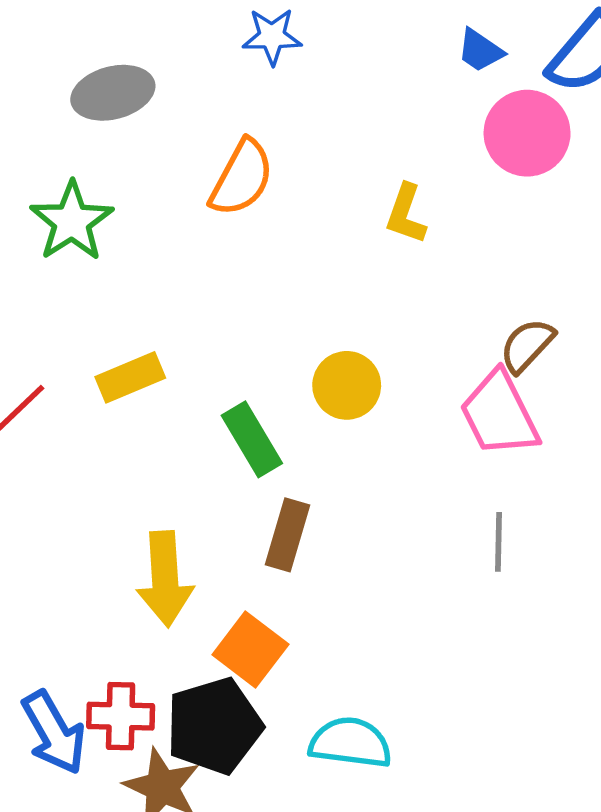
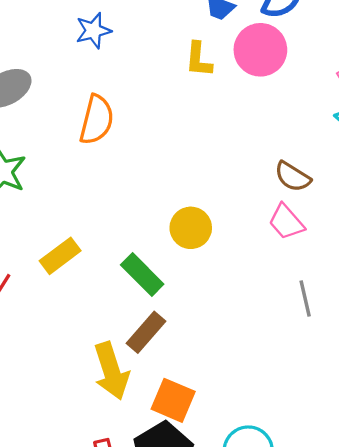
yellow L-shape: (406, 214) -> (199, 60), moved
brown semicircle: (527, 345) -> (293, 177), turned -87
pink trapezoid: (499, 414) -> (286, 222), size x0.7
brown rectangle: (287, 535) -> (146, 332), moved, turned 39

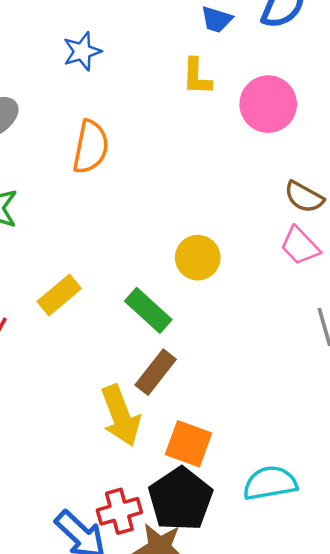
pink circle: (260, 50) -> (268, 104), moved

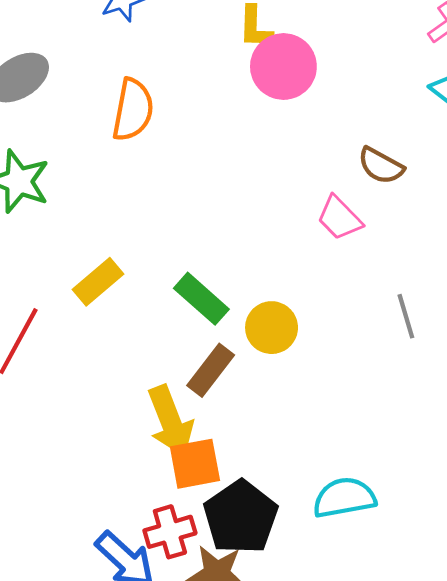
pink circle: (268, 104) -> (283, 67), moved
pink trapezoid: (300, 246) -> (339, 218), moved
yellow circle: (198, 258) -> (272, 328), moved
orange square: (189, 444) -> (195, 464), moved, turned -30

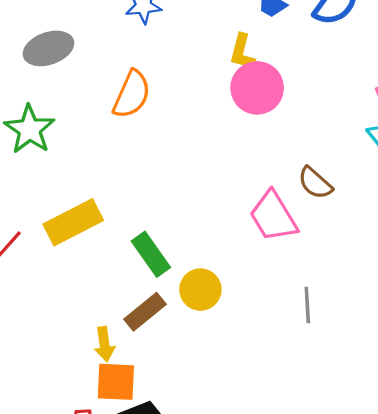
pink trapezoid: (339, 218) -> (273, 216), size x1.4
yellow rectangle: (98, 282) -> (73, 222), size x1.4
yellow arrow: (170, 421) -> (104, 344), size x0.6

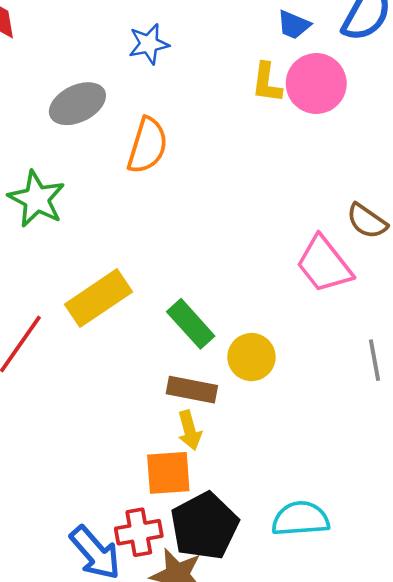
gray ellipse: (48, 48) -> (77, 104), moved
pink circle: (257, 88) -> (316, 83), moved
brown rectangle: (145, 312) -> (192, 390), turned 57
yellow arrow: (104, 344) -> (190, 430), moved

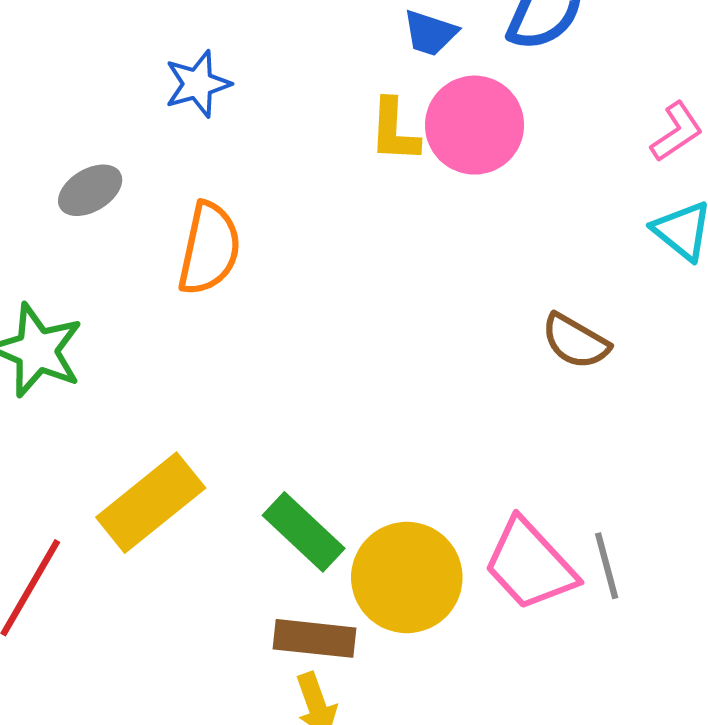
gray ellipse: (77, 104) -> (90, 190), size x0.7
pink trapezoid: (324, 264) -> (530, 565), moved
yellow circle: (251, 357) -> (407, 577), size x1.4

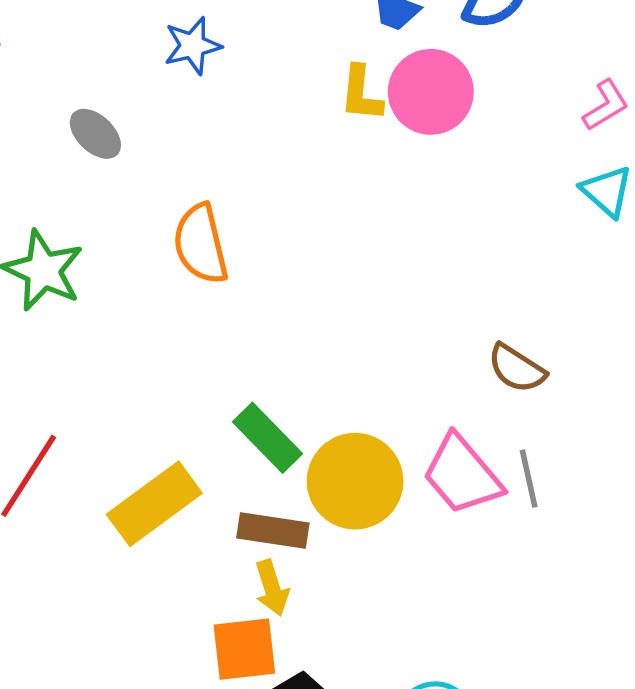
gray ellipse: (90, 190) -> (95, 134), turned 72
orange semicircle: (209, 249) -> (201, 244), moved, turned 152
brown semicircle: (575, 341) -> (517, 368), moved
yellow rectangle: (151, 503) -> (154, 504), moved

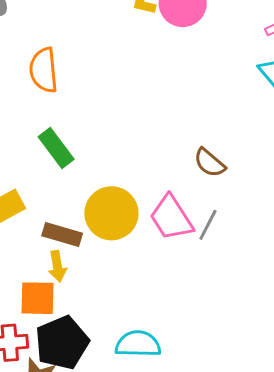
green rectangle: (267, 438) -> (56, 148), moved
gray line: (529, 479) -> (208, 225), turned 32

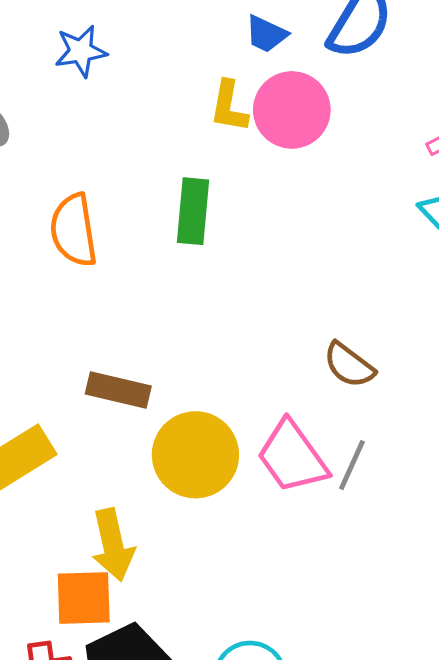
green rectangle: (56, 148) -> (193, 211), moved, turned 45
brown rectangle: (62, 234) -> (118, 390), moved
yellow arrow: (57, 266) -> (113, 545), size x1.4

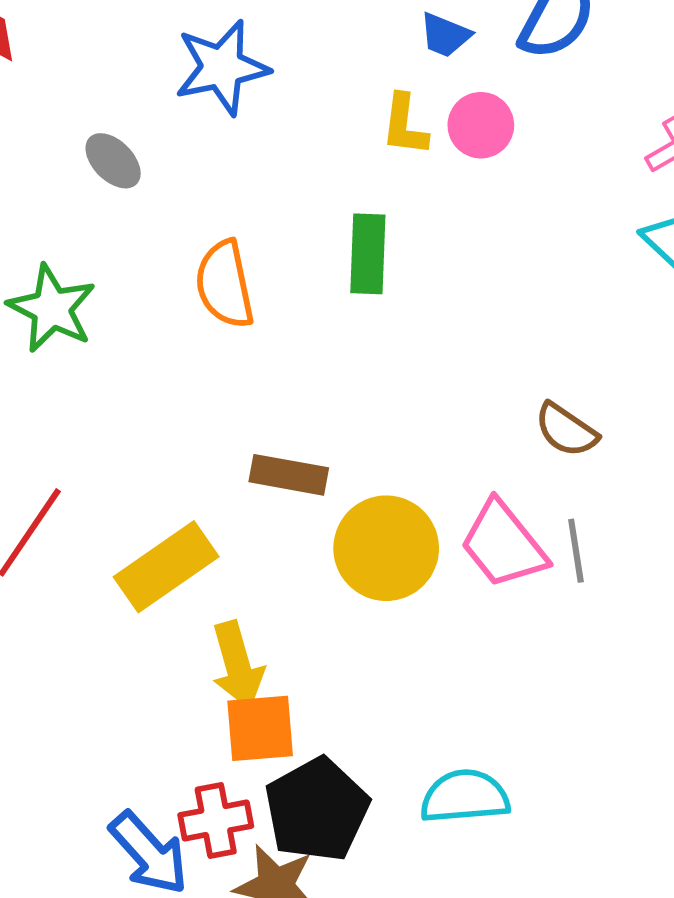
blue star: (81, 51) -> (222, 67), size x1.5
pink circle: (292, 110) -> (481, 125), size x0.7
gray line: (352, 465) -> (576, 551), turned -30
yellow arrow: (113, 545) -> (237, 665), moved

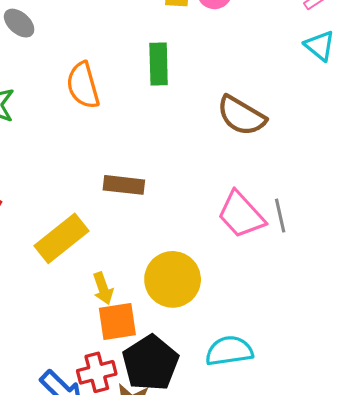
brown semicircle: (566, 430) -> (241, 116), moved, size x1.4
yellow circle: (386, 548) -> (173, 279), moved
yellow arrow: (237, 665) -> (103, 288), size x0.7

